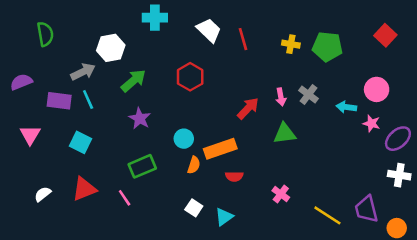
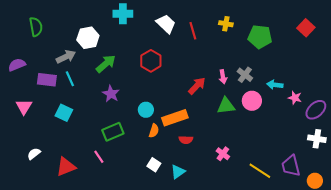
yellow cross: (291, 44) -> (226, 24), moved
pink circle: (377, 89) -> (252, 101), moved
red triangle: (84, 189) -> (66, 167), moved

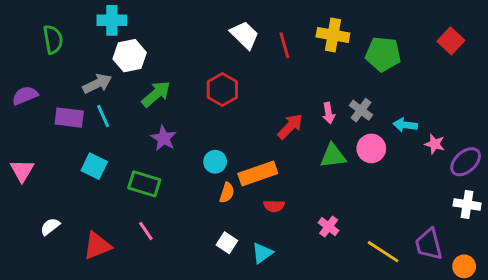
cyan cross: (123, 14) -> (112, 20), moved
yellow cross: (226, 24) -> (333, 35), size x1.5
pink triangle: (24, 107) -> (22, 171), moved
green rectangle: (113, 132) -> (144, 184), moved, turned 40

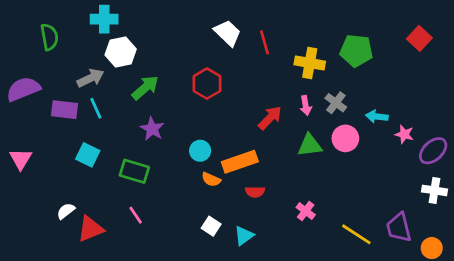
yellow cross: (333, 35) -> (310, 63), moved
purple semicircle: (25, 95) -> (23, 89), size x1.4
orange semicircle: (227, 193) -> (211, 179), turned 96
white semicircle: (50, 227) -> (66, 211), moved

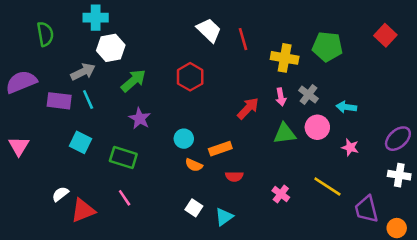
pink star: (404, 134) -> (350, 147), moved
orange rectangle: (240, 162) -> (220, 149), size x0.7
yellow line: (356, 234) -> (327, 186), moved

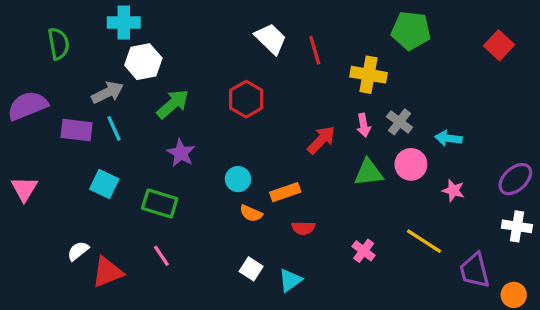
green pentagon: (327, 47) -> (411, 31), moved

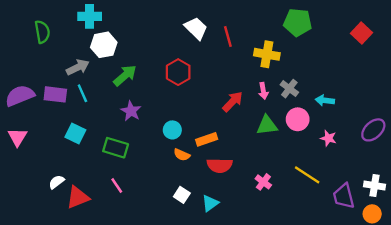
purple semicircle: (28, 106) -> (20, 96), moved
white cross: (517, 226) -> (374, 186), moved
red semicircle: (303, 228) -> (220, 165), size x1.5

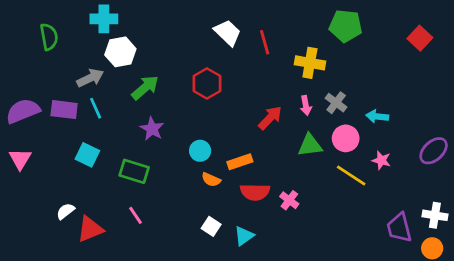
yellow line: (307, 175) -> (351, 175), moved
pink cross: (263, 182) -> (289, 200), moved

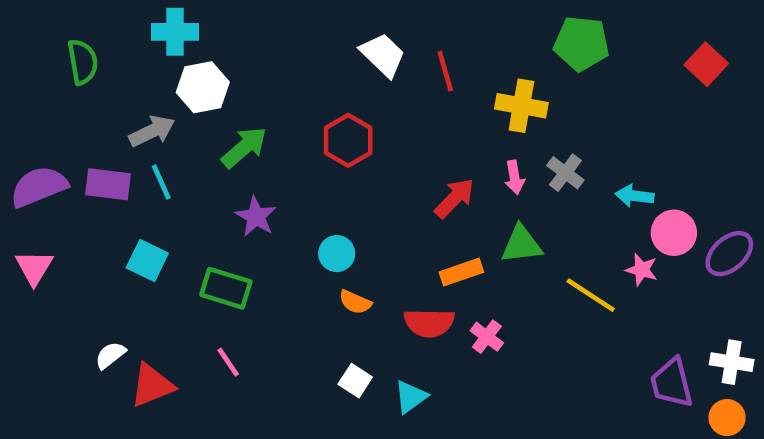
pink circle: (346, 138) -> (674, 233), moved
orange rectangle: (240, 162) -> (461, 272), moved

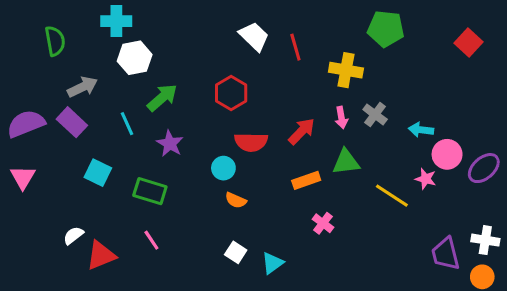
gray arrow: (152, 131) -> (83, 87), moved
cyan line: (161, 182) -> (127, 124), moved
purple rectangle: (108, 184) -> (72, 122), turned 36
red semicircle: (429, 323) -> (251, 142), moved

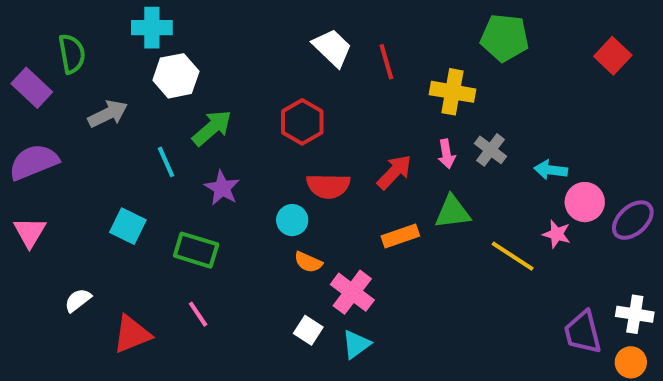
purple rectangle: (72, 122) -> (32, 88), moved
pink cross: (323, 223) -> (352, 292), moved, size x1.5
white semicircle: (73, 235) -> (78, 300), moved

